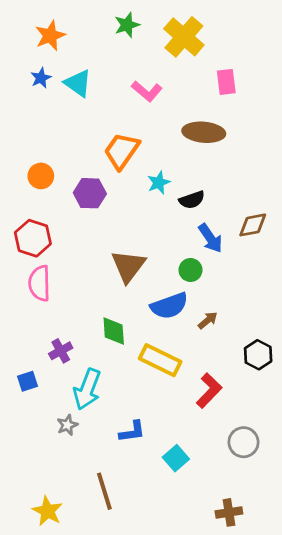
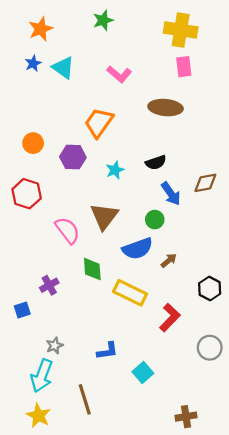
yellow cross: (184, 37) -> (181, 30), moved, turned -32
cyan star: (159, 183) -> (115, 170), moved
pink semicircle: (40, 283) -> (68, 230), moved, turned 144
cyan arrow: (87, 389) -> (42, 376), moved
gray circle: (243, 442) -> (210, 348), moved

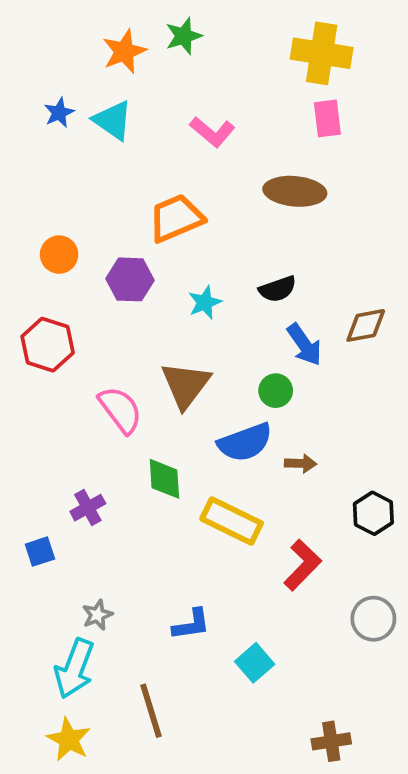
orange star: (41, 29) -> (124, 51), moved
orange trapezoid: (99, 123) -> (176, 218), turned 32
brown arrow: (169, 260) -> (301, 463), turned 42

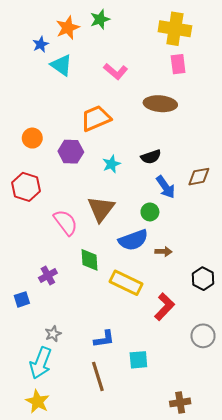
blue star: (59, 113) -> (41, 44), moved
cyan square: (255, 663) -> (138, 360), turned 36
brown line: (151, 711) -> (98, 376), moved

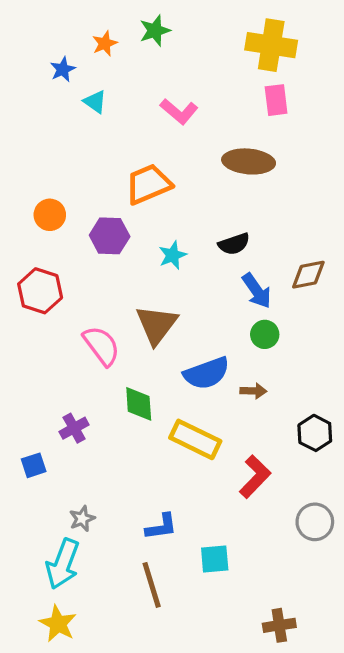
orange star: (68, 28) -> (105, 44), size x0.7
cyan triangle: (61, 65) -> (95, 102), size x0.7
green circle: (150, 212) -> (265, 334), moved

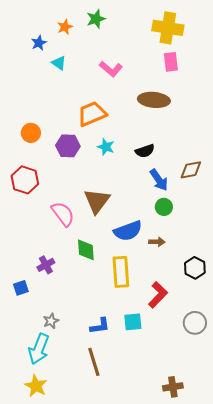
cyan star: (173, 255) -> (106, 147), moved, turned -30
yellow rectangle: (195, 439) -> (121, 272), turned 60
cyan square: (215, 559) -> (133, 322), moved

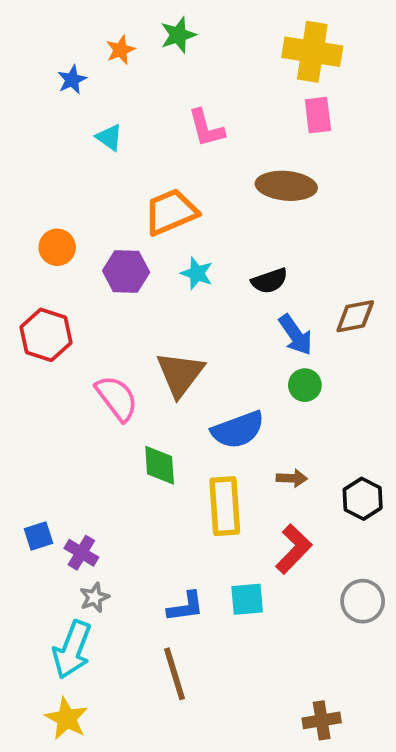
cyan triangle: (59, 63) -> (109, 137), moved
pink L-shape: (111, 69) -> (206, 128), turned 35
brown arrow: (157, 242) -> (292, 478), moved
purple cross: (46, 265) -> (81, 553), moved, turned -30

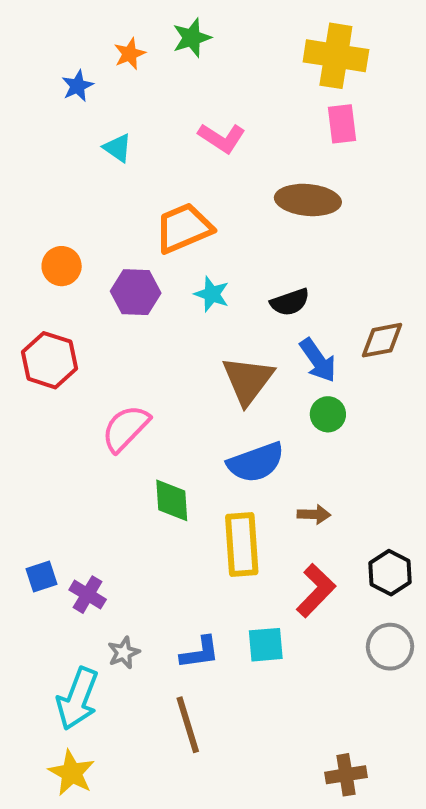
pink L-shape: (206, 128) -> (222, 138), turned -42
brown triangle: (180, 374) -> (248, 380), moved
pink semicircle: (117, 398) -> (126, 428), turned -99
black hexagon: (363, 499) -> (390, 573), moved
gray star: (94, 597) -> (124, 653), moved

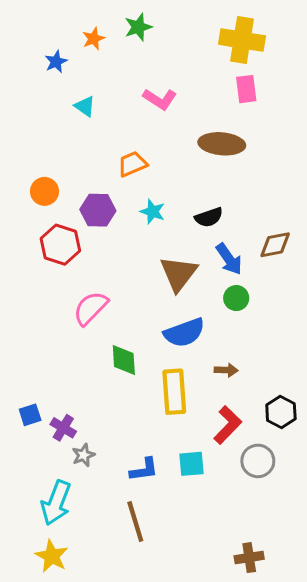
orange trapezoid: (184, 228) -> (132, 164), size x0.7
red hexagon: (50, 360) -> (60, 245), moved
gray circle: (390, 647) -> (258, 461), moved
gray star: (124, 653) -> (83, 455), moved

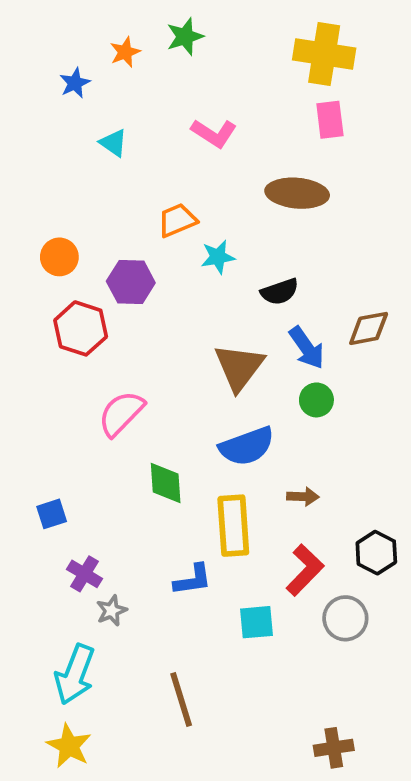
cyan star: (153, 212) -> (218, 257), moved, turned -30
blue square: (30, 415) -> (52, 514), moved
blue L-shape: (144, 470) -> (193, 580), moved

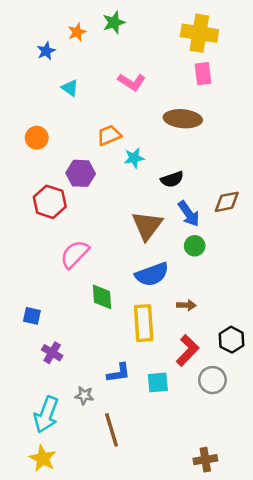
orange circle: (59, 257) -> (37, 138), moved
blue square: (52, 514) -> (32, 316), turned 30
blue L-shape: (193, 580) -> (119, 373), moved
gray star: (112, 611) -> (84, 395), moved, turned 30

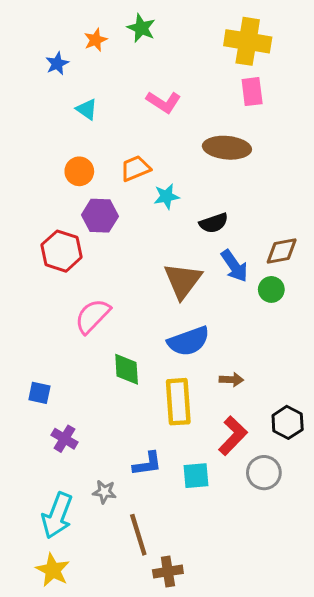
green star: (114, 22) -> (141, 28), turned -30
orange circle: (37, 138) -> (79, 171), moved
green circle: (195, 246) -> (271, 289), moved
brown cross: (205, 460) -> (168, 572), moved

